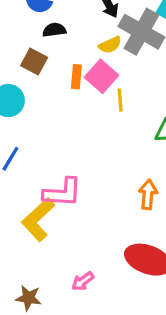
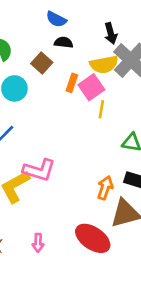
yellow semicircle: (110, 45) -> (104, 64), size x1.5
pink arrow: (83, 281) -> (38, 243), turned -66

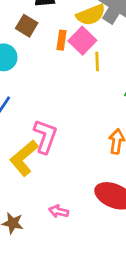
pink L-shape: (39, 170) -> (45, 136), turned -76
pink arrow: (38, 243) -> (59, 211), turned 114

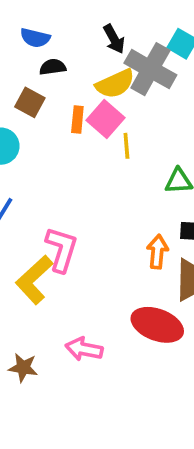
pink arrow: (59, 211) -> (84, 349), size x1.4

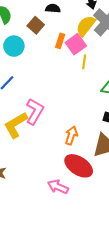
yellow semicircle: (115, 84) -> (86, 26), turned 140
orange arrow: (157, 252) -> (71, 135), moved
pink arrow: (84, 349) -> (58, 187), moved

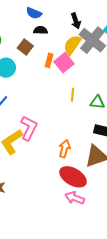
yellow line: (84, 62) -> (72, 95), moved
pink arrow: (58, 187) -> (75, 198), moved

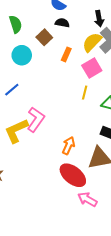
pink square: (64, 63) -> (92, 68), moved
pink arrow: (75, 198) -> (87, 199), moved

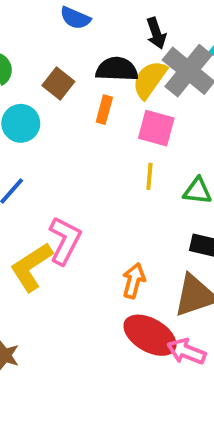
black semicircle: (62, 23) -> (117, 69), moved, size x1.5
pink square: (92, 68) -> (156, 128), turned -36
pink arrow: (87, 199) -> (186, 351), moved

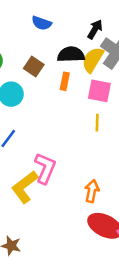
black arrow: (156, 33) -> (95, 29), turned -126

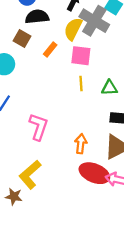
black semicircle: (71, 54) -> (37, 17), moved
orange rectangle: (65, 81) -> (50, 50), turned 32
yellow L-shape: (25, 187) -> (30, 175), moved

